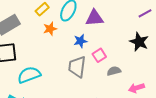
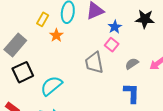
blue star: (80, 41) -> (115, 27), moved
gray semicircle: (114, 71) -> (132, 64), moved

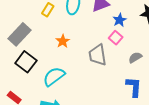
orange star: (56, 35) -> (63, 41), moved
black square: (23, 72) -> (26, 62), turned -30

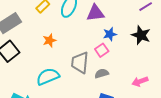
gray semicircle: (135, 57) -> (102, 73), moved
cyan semicircle: (54, 76) -> (48, 77), moved

